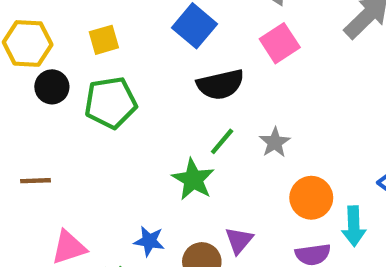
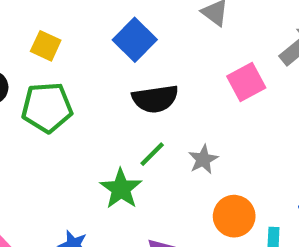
yellow square: (104, 40) -> (46, 46), turned 36
pink square: (280, 43) -> (246, 82), moved

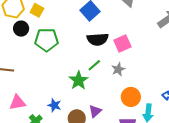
yellow square: (46, 46) -> (37, 10), moved
pink square: (246, 82) -> (122, 44), moved

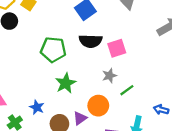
green pentagon: (47, 40) -> (53, 50), moved
green line: (94, 65) -> (127, 90), moved
orange circle: (131, 97) -> (98, 106), moved

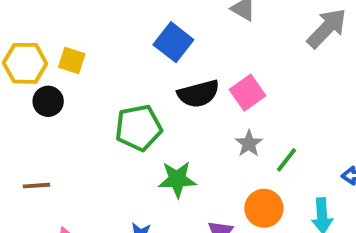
green star: (66, 83) -> (177, 179), turned -30
orange circle: (98, 106) -> (264, 208), moved

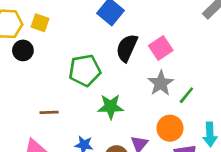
black semicircle: (198, 94) -> (127, 48), turned 128
gray star: (249, 144) -> (161, 83), size x1.4
brown line: (37, 186) -> (49, 112), moved

